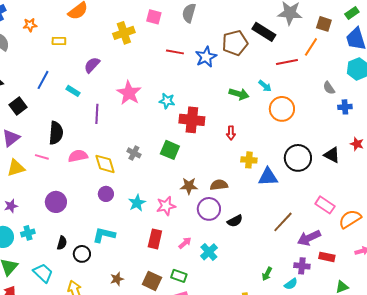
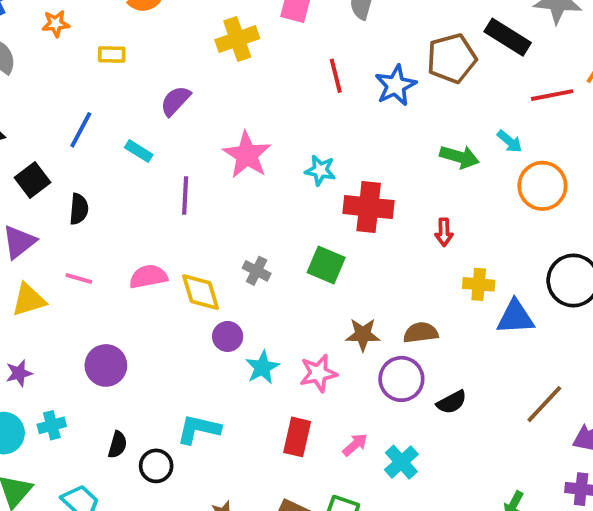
red line: (175, 52) -> (336, 76), turned 66
black semicircle: (56, 133) -> (79, 209), moved, size x0.7
purple circle: (106, 194) -> (228, 336), moved

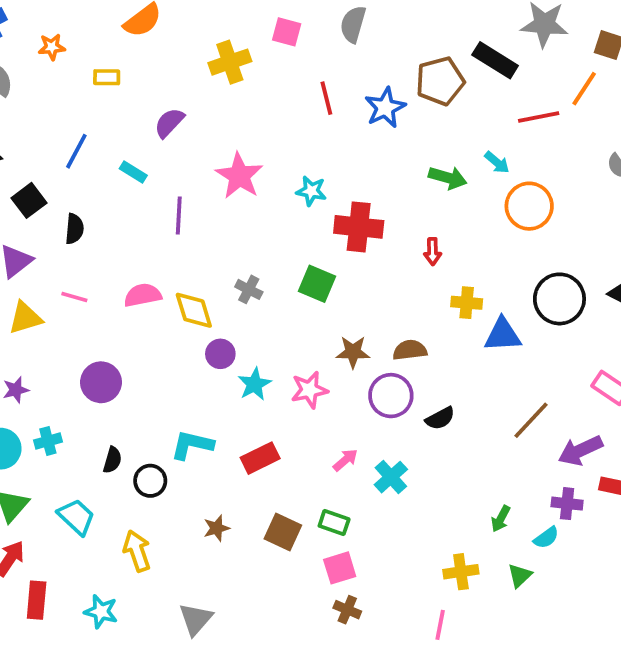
red rectangle: (297, 437) -> (260, 458), moved, turned 51

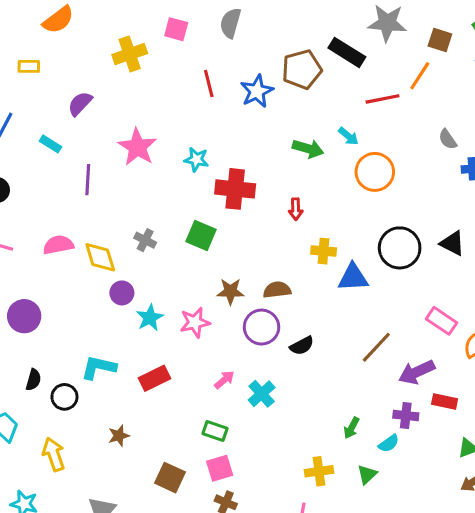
brown square: (283, 532) -> (170, 478), moved

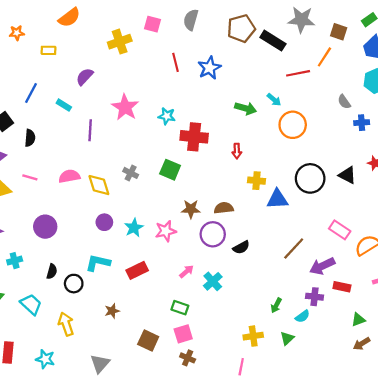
brown pentagon: (302, 69) -> (241, 28), moved
purple circle: (122, 293) -> (104, 222), moved

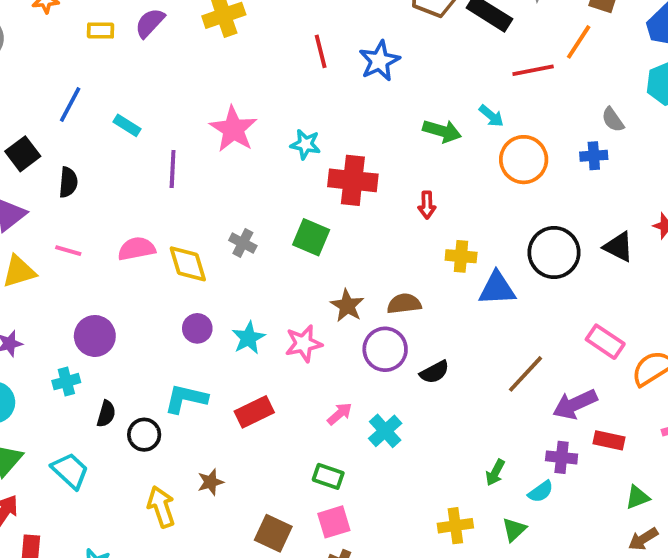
purple semicircle: (85, 77) -> (150, 23), moved
blue cross: (362, 123) -> (594, 156), moved
brown star: (191, 209) -> (347, 306), turned 30
cyan cross: (15, 261) -> (66, 382), moved
yellow arrow: (66, 324) -> (161, 507), moved

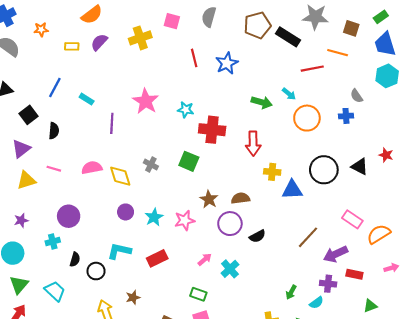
orange line: (579, 42) -> (338, 53), turned 72
red arrow: (427, 205) -> (253, 143), size x1.6

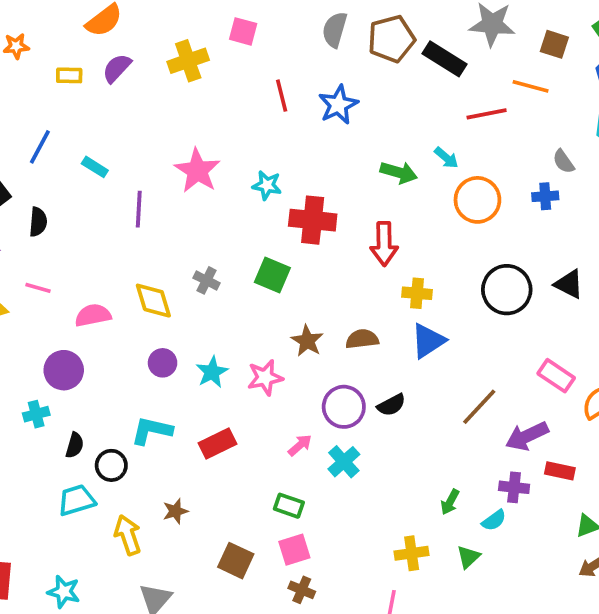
gray semicircle: (209, 17) -> (335, 30), moved
pink semicircle: (92, 168) -> (93, 315), moved
blue triangle: (292, 190) -> (428, 341), moved, turned -30
purple circle: (230, 224) -> (344, 407), moved
cyan trapezoid: (55, 291) -> (77, 500), moved, turned -60

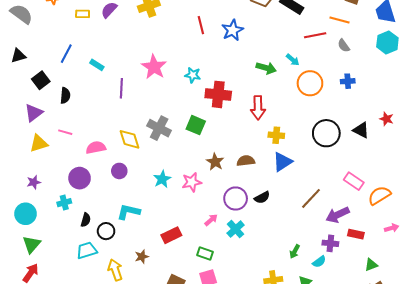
gray semicircle: (564, 161) -> (344, 46), moved
gray cross: (206, 280) -> (159, 128), size x1.6
purple circle: (163, 363) -> (119, 171), moved
red rectangle: (217, 443) -> (171, 235), moved

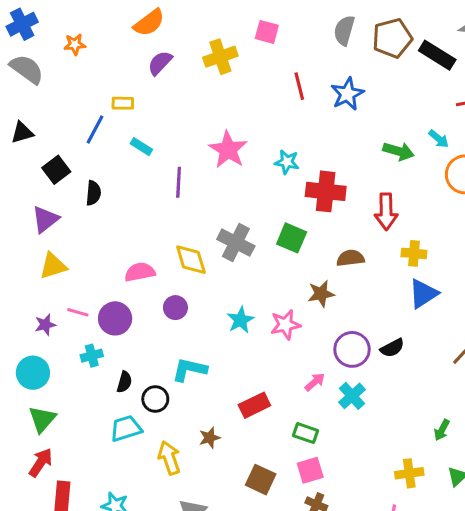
yellow rectangle: (83, 14) -> (123, 103), moved
pink line: (65, 132) -> (78, 312), moved
brown semicircle: (246, 161) -> (350, 258), moved
brown star: (215, 162) -> (321, 294), turned 30

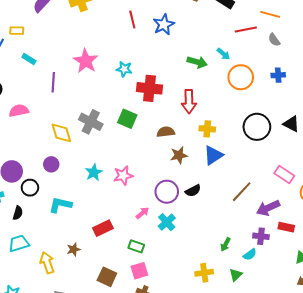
pink semicircle: (140, 272) -> (19, 111), moved
brown star: (321, 294) -> (179, 155), moved
black circle: (155, 399) -> (30, 188), moved

